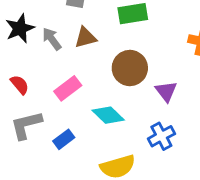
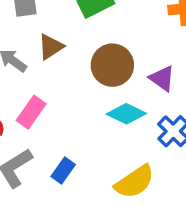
pink rectangle: (68, 88) -> (31, 112), moved
cyan diamond: (108, 115) -> (126, 114), moved

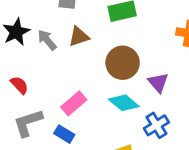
pink rectangle: (31, 112) -> (74, 103), moved
blue rectangle: (63, 171) -> (64, 134), turned 72

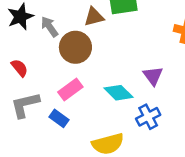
brown triangle: (79, 37) -> (94, 17), moved
brown circle: (123, 63) -> (75, 47), moved

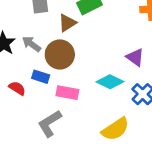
pink rectangle: (70, 90) -> (67, 93), turned 65
gray L-shape: (25, 105) -> (50, 123), moved
blue rectangle: (59, 118) -> (41, 77), moved

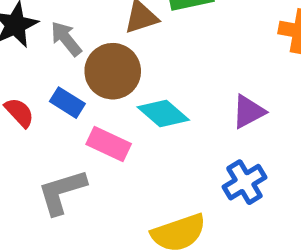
purple triangle: (135, 57) -> (248, 112), turned 42
cyan diamond: (110, 82) -> (163, 113), moved

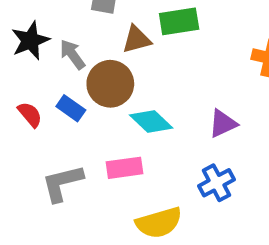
pink rectangle: (109, 144) -> (125, 168), moved, turned -36

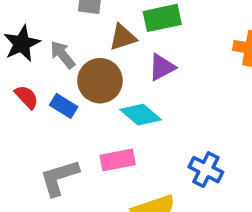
red semicircle: (30, 114) -> (27, 97), moved
purple triangle: (223, 124) -> (162, 67), moved
blue cross: (216, 183) -> (206, 170), turned -32

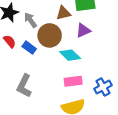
pink rectangle: (118, 160) -> (73, 81), moved
blue cross: (206, 170) -> (103, 87), turned 30
gray L-shape: (59, 178) -> (24, 86), turned -50

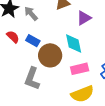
brown circle: (50, 35) -> (50, 55), moved
cyan diamond: (70, 55) -> (74, 44), turned 40

